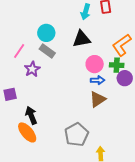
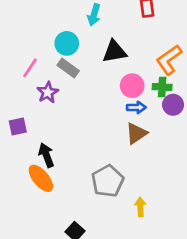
cyan arrow: (86, 12) -> (94, 15), moved

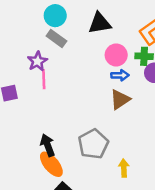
pink line: (30, 68) -> (44, 79), moved, turned -36
black arrow: (46, 155) -> (48, 145), moved
orange ellipse: (41, 178) -> (51, 164), moved

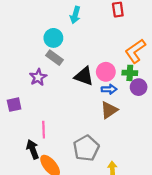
black triangle: (100, 23) -> (84, 76), moved, turned 30
pink line: (44, 79) -> (44, 130), moved
black arrow: (48, 145) -> (33, 149), moved

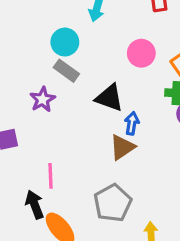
pink circle: (106, 72) -> (141, 53), moved
blue arrow: (109, 89) -> (132, 123), moved, turned -80
brown triangle: (109, 110) -> (122, 147), moved

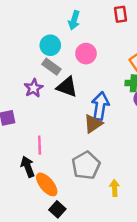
pink circle: (141, 53) -> (86, 54), moved
black triangle: (109, 98) -> (67, 87), moved
blue arrow: (132, 123) -> (100, 106), size x1.6

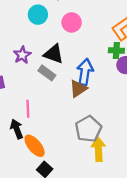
gray rectangle: (51, 67) -> (47, 73), moved
gray pentagon: (86, 165) -> (88, 129), moved
yellow arrow: (115, 188) -> (98, 149), size x1.5

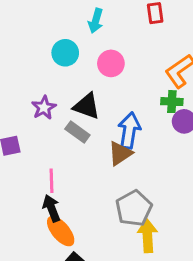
black arrow: (17, 129) -> (51, 208), moved

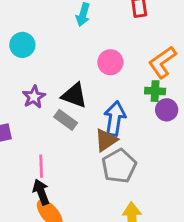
cyan circle: (65, 53) -> (22, 45), moved
pink circle: (111, 63) -> (110, 62), moved
gray pentagon: (134, 208) -> (119, 166), moved

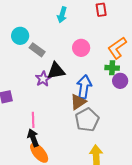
black triangle: (74, 95) -> (56, 71), turned -30
purple star: (34, 97) -> (43, 79), moved
gray rectangle: (66, 120) -> (37, 50), moved

